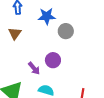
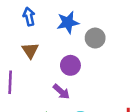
purple circle: (53, 60) -> (70, 65), moved

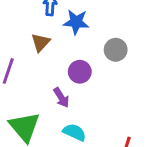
blue star: (68, 22) -> (76, 22), moved

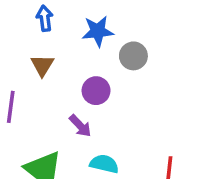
blue star: (76, 22) -> (98, 31), moved

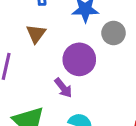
purple circle: (96, 91) -> (79, 59), size x1.4

